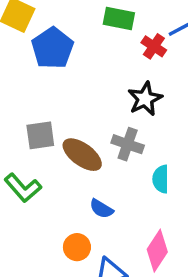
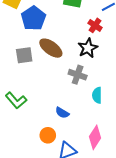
red cross: (154, 46) -> (95, 25), moved
gray square: (40, 135) -> (24, 55), moved
brown ellipse: (82, 155) -> (51, 48), moved

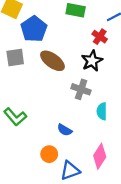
gray square: (24, 55) -> (15, 58), moved

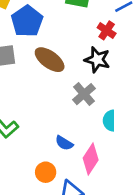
black star: (92, 61) -> (97, 60), turned -30
gray cross: (81, 89) -> (84, 94), turned 30
pink diamond: (100, 156) -> (91, 159), moved

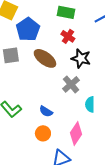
red cross: (107, 30) -> (68, 36), moved
blue semicircle: (64, 143) -> (46, 111), moved
orange circle: (46, 172) -> (43, 133), moved

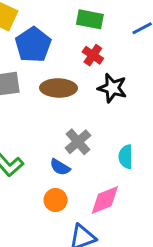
brown ellipse: (45, 58) -> (59, 88), turned -35
gray cross: (71, 84) -> (78, 142), moved
pink diamond: (76, 133) -> (105, 200), turned 35

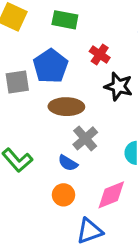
green rectangle: (90, 19) -> (65, 20), moved
blue pentagon: (33, 45) -> (50, 66), moved
brown ellipse: (59, 88) -> (66, 107), moved

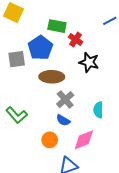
green rectangle: (65, 20) -> (57, 26), moved
blue semicircle: (68, 163) -> (63, 120), moved

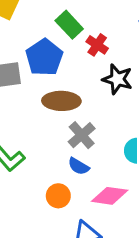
green rectangle: (57, 26) -> (69, 25), turned 36
pink diamond: (84, 140) -> (110, 196), turned 30

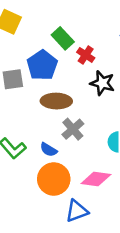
blue semicircle: (79, 166) -> (49, 150), moved
orange circle: (58, 196) -> (54, 179), size x1.6

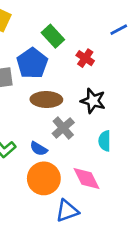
red cross: (86, 55) -> (85, 58), moved
black star: (102, 83) -> (93, 101), moved
pink diamond: (96, 179) -> (86, 178), turned 56

